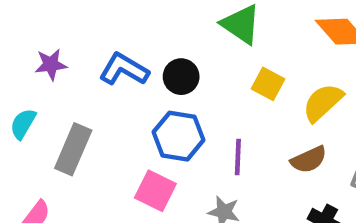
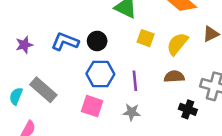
cyan semicircle: (23, 124) -> (16, 96), moved
gray rectangle: (73, 149) -> (43, 90), turned -64
brown semicircle: (309, 160) -> (174, 77), turned -150

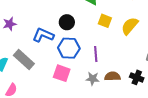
blue L-shape: (65, 42) -> (43, 35), moved
brown semicircle: (174, 77) -> (112, 76), moved

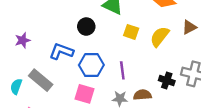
black circle: (67, 22) -> (86, 27), moved
black cross: (137, 77) -> (167, 81), moved

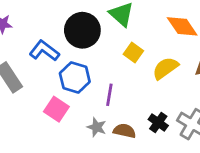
black circle: (86, 27) -> (82, 30), size x1.6

